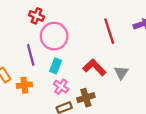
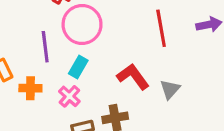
pink cross: (61, 87) -> (69, 96), moved

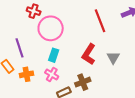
purple line: (45, 47) -> (20, 48), moved
red L-shape: (133, 77) -> (89, 54), turned -100

